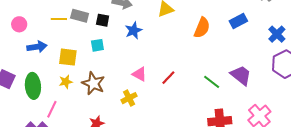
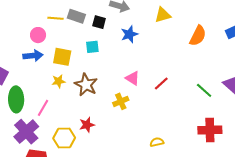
pink circle: (19, 24) -> (38, 35), moved
blue arrow: (37, 47) -> (33, 56), moved
green ellipse: (33, 86) -> (16, 99), moved

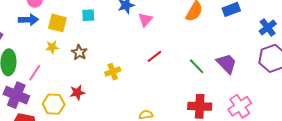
pink triangle: (133, 78) -> (145, 20), moved, turned 35
brown star: (86, 85) -> (79, 52), size x0.7
purple cross: (26, 132) -> (16, 95), turned -30

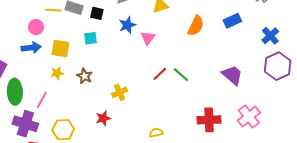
green line: (197, 66) -> (181, 75), moved
red star: (77, 92) -> (103, 118), moved

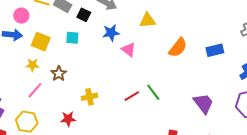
pink triangle: (148, 38) -> (128, 50), turned -42
red line: (160, 74) -> (132, 96), moved
pink line: (42, 100) -> (35, 90), moved

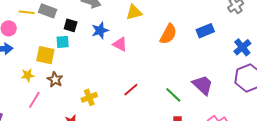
black square: (84, 15) -> (71, 25), moved
yellow square: (41, 42) -> (45, 55), moved
green line: (153, 92) -> (173, 95), moved

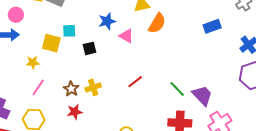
black square: (71, 25) -> (89, 48), moved, turned -32
orange semicircle: (168, 34) -> (157, 23), moved
brown star: (55, 79) -> (71, 89), moved
purple trapezoid: (203, 85) -> (202, 96), moved

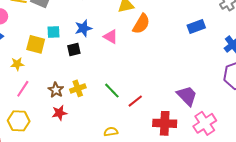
blue star: (107, 21) -> (83, 28), moved
red line: (135, 82) -> (135, 101), moved
green line: (177, 89) -> (112, 91), moved

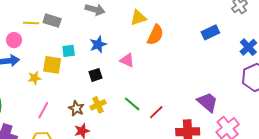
pink triangle: (111, 37) -> (127, 60), moved
black square: (74, 50) -> (96, 75), moved
yellow star: (17, 64) -> (34, 78), moved

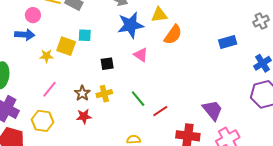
blue star: (98, 44) -> (131, 25), moved, size x1.5

